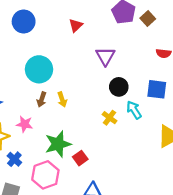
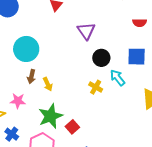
yellow arrow: (62, 100) -> (48, 84), moved

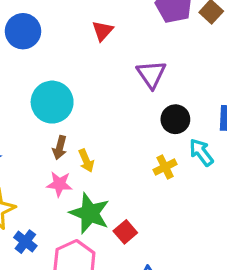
yellow cross: (96, 87) -> (165, 167), turned 32
pink star: (18, 101) -> (59, 184), moved
green star: (50, 116) -> (90, 213), turned -30

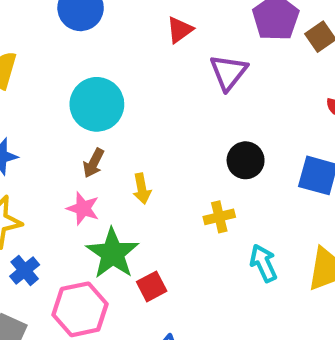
purple triangle: (151, 74) -> (228, 72), moved
cyan arrow: (201, 152) -> (263, 263), moved
yellow arrow: (86, 161) -> (142, 189), moved

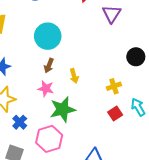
black circle: (246, 160) -> (136, 57), moved
green star: (113, 253) -> (63, 109), turned 30
red square: (152, 286) -> (115, 113), moved

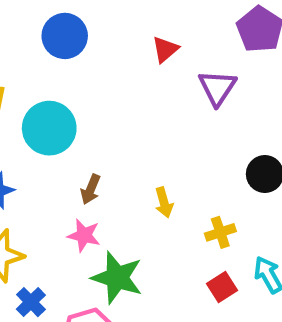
cyan circle: (48, 36) -> (49, 128), moved
yellow arrow: (74, 76) -> (164, 203), moved
green star: (63, 109) -> (117, 278), turned 30

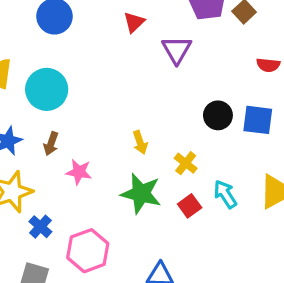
brown arrow: (91, 189) -> (51, 144), moved
yellow cross: (220, 232) -> (186, 163), turned -30
green star: (117, 278) -> (141, 194), moved

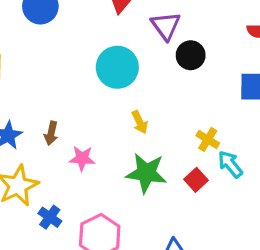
cyan circle: (47, 89) -> (117, 67), moved
black circle: (218, 115) -> (191, 55), moved
yellow cross: (186, 163) -> (208, 139), moved

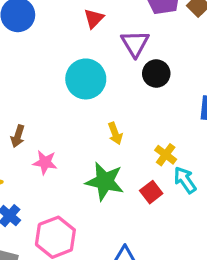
yellow arrow: (140, 122) -> (115, 133), moved

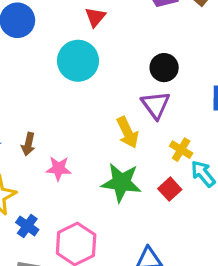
purple triangle: (135, 44) -> (156, 105), moved
cyan circle: (86, 79) -> (78, 61), moved
yellow arrow: (115, 133) -> (128, 132), size x1.4

